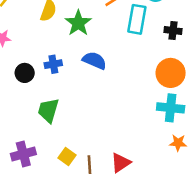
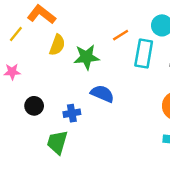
green star: (78, 23) -> (86, 57), turned 30
blue cross: (53, 64) -> (72, 113), moved

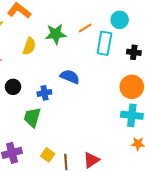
yellow semicircle: (57, 45) -> (29, 46), moved
green star: (86, 57) -> (56, 34), moved

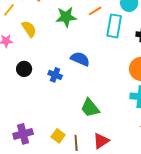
yellow semicircle: (29, 46) -> (29, 29), moved, turned -54
blue cross: (44, 93) -> (55, 75), turned 32
green trapezoid: (32, 117) -> (90, 108), moved, turned -55

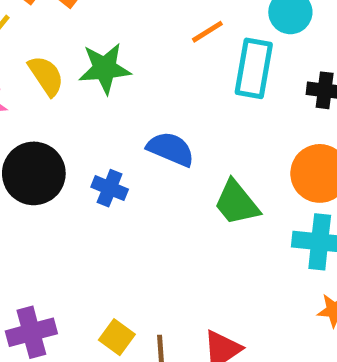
green star: (66, 17) -> (105, 68), moved
black circle: (24, 69) -> (34, 173), size x1.6
green trapezoid: (90, 108) -> (237, 203), moved

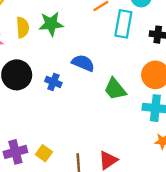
yellow semicircle: (46, 76) -> (23, 27), turned 30
yellow square: (117, 337) -> (44, 153), moved

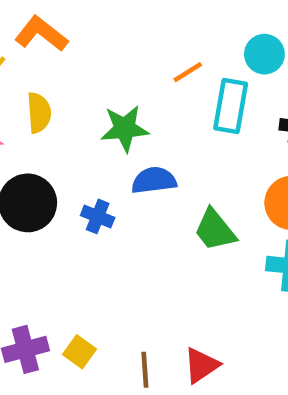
green star: (51, 24) -> (125, 129), moved
blue semicircle: (83, 63) -> (154, 180), turned -30

